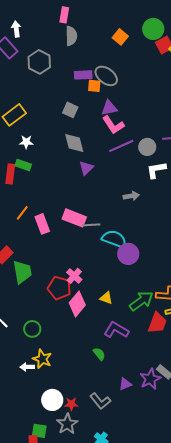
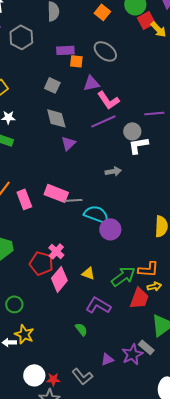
gray ellipse: (106, 76) -> (105, 51), moved
pink L-shape: (113, 125) -> (108, 100), moved
gray circle: (147, 147) -> (132, 131), moved

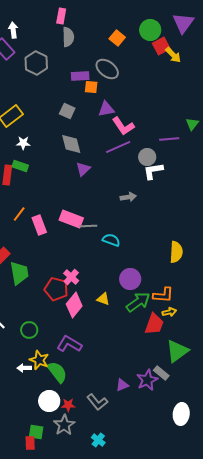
gray ellipse: (105, 51) -> (107, 69), moved
cyan semicircle: (96, 214) -> (111, 240), size x0.7
purple circle: (110, 229) -> (130, 279), moved
purple L-shape: (98, 305) -> (69, 344), moved
green semicircle: (81, 329) -> (57, 372), moved, size x1.6

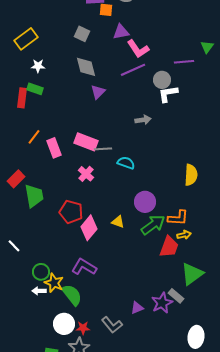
pink cross: (71, 277) -> (86, 174), moved
green circle: (29, 330) -> (41, 272), moved

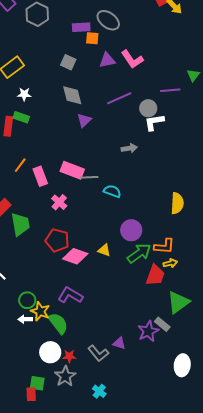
pink L-shape: (138, 49) -> (132, 59), moved
pink cross: (86, 174) -> (59, 202), moved
pink diamond: (89, 228) -> (75, 256), turned 70
purple triangle: (137, 308) -> (119, 343), moved, turned 40

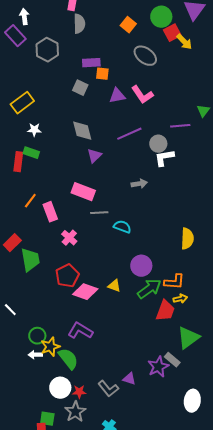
gray ellipse: (108, 20) -> (145, 56), moved
gray square: (68, 62) -> (80, 88), moved
pink rectangle: (72, 170) -> (83, 192), moved
red pentagon: (57, 240) -> (67, 276), turned 30
yellow star: (40, 311) -> (50, 347), turned 30

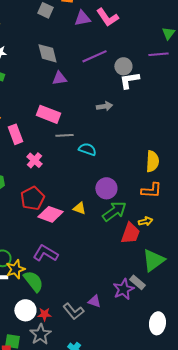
purple line: (180, 126) -> (158, 54), moved
purple triangle: (94, 156) -> (59, 78), turned 35
orange L-shape: (174, 282) -> (151, 190), moved

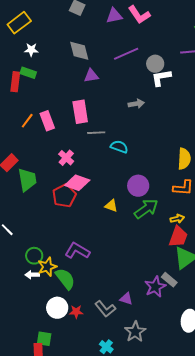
pink rectangle: (48, 114) -> (80, 112), turned 60
pink rectangle: (15, 134) -> (47, 121), moved
pink diamond: (50, 214) -> (77, 183), moved
red trapezoid: (130, 233) -> (178, 237), moved
gray star: (40, 334) -> (135, 332), moved

